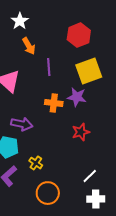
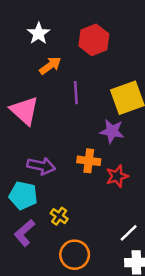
red hexagon: (79, 35) -> (94, 40), moved
orange arrow: (29, 46) -> (50, 66), turned -96
orange cross: (54, 103) -> (89, 161), moved

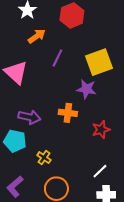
purple line: (76, 93) -> (57, 58), turned 30
red star: (117, 176) -> (101, 130), moved
purple L-shape: (24, 233) -> (15, 187), moved

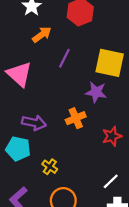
yellow square: (99, 62) -> (110, 63), turned 32
orange cross: (68, 113) -> (76, 118), turned -30

